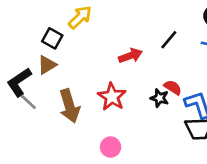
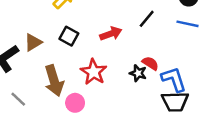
black square: (52, 38) -> (69, 36), moved
gray line: (28, 102) -> (18, 99), moved
pink circle: (111, 147) -> (75, 103), moved

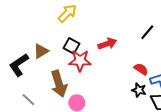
black line: (147, 19) -> (147, 32), moved
red star: (94, 72) -> (80, 61), moved, turned -30
black star: (138, 73) -> (139, 90), moved

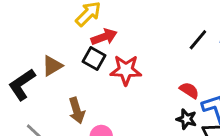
red arrow: (107, 44) -> (104, 37), moved
red star: (80, 61) -> (126, 70), moved
brown arrow: (59, 84) -> (77, 110), size x0.7

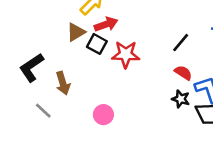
black line: (198, 40) -> (181, 43), moved
brown triangle: (52, 66) -> (76, 32), moved
brown arrow: (77, 110) -> (63, 83), moved

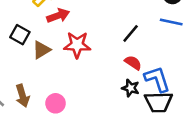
brown triangle: (76, 32) -> (42, 50), moved
black square: (97, 44) -> (20, 35), moved
brown arrow: (63, 83) -> (22, 96), moved

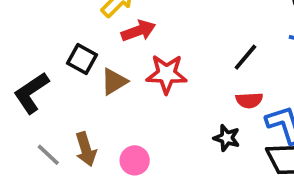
red semicircle: (133, 63) -> (249, 100), turned 144
black star: (131, 88) -> (227, 138), moved

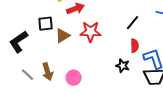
black square: (82, 59) -> (46, 24), turned -35
red semicircle: (249, 100) -> (135, 46), turned -88

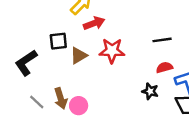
black line: (133, 23) -> (162, 40), turned 42
red semicircle: (135, 46) -> (164, 67), turned -104
pink circle: (74, 78) -> (79, 106), moved

